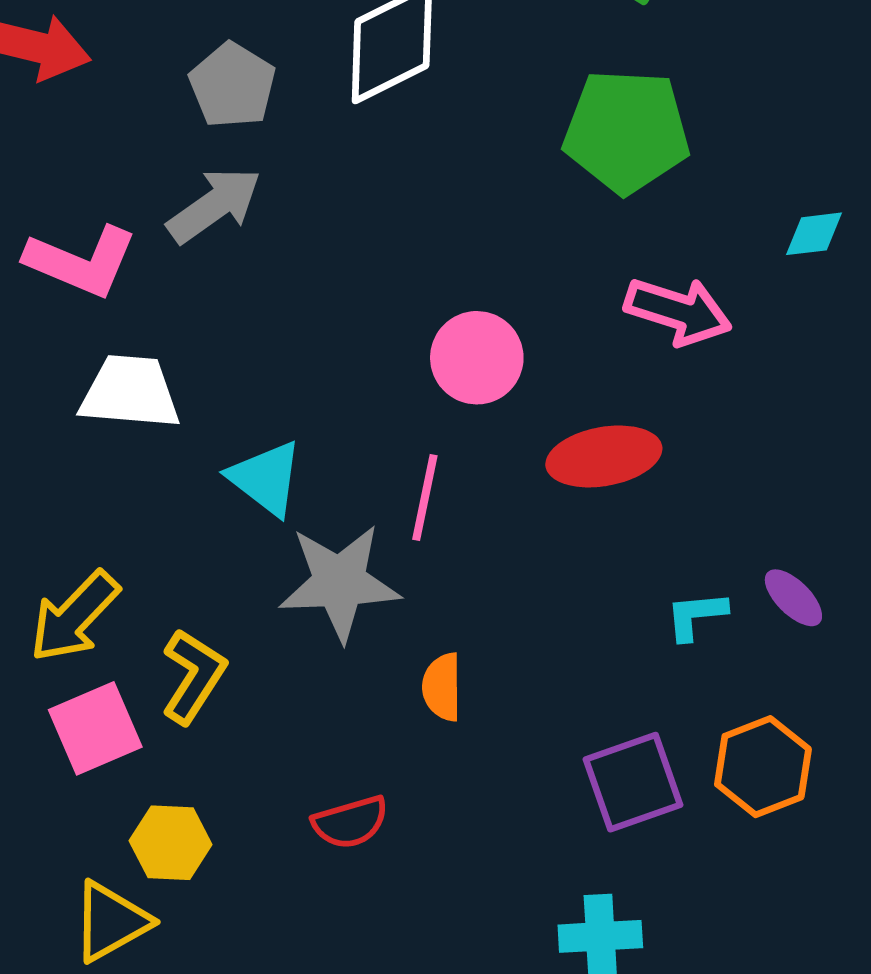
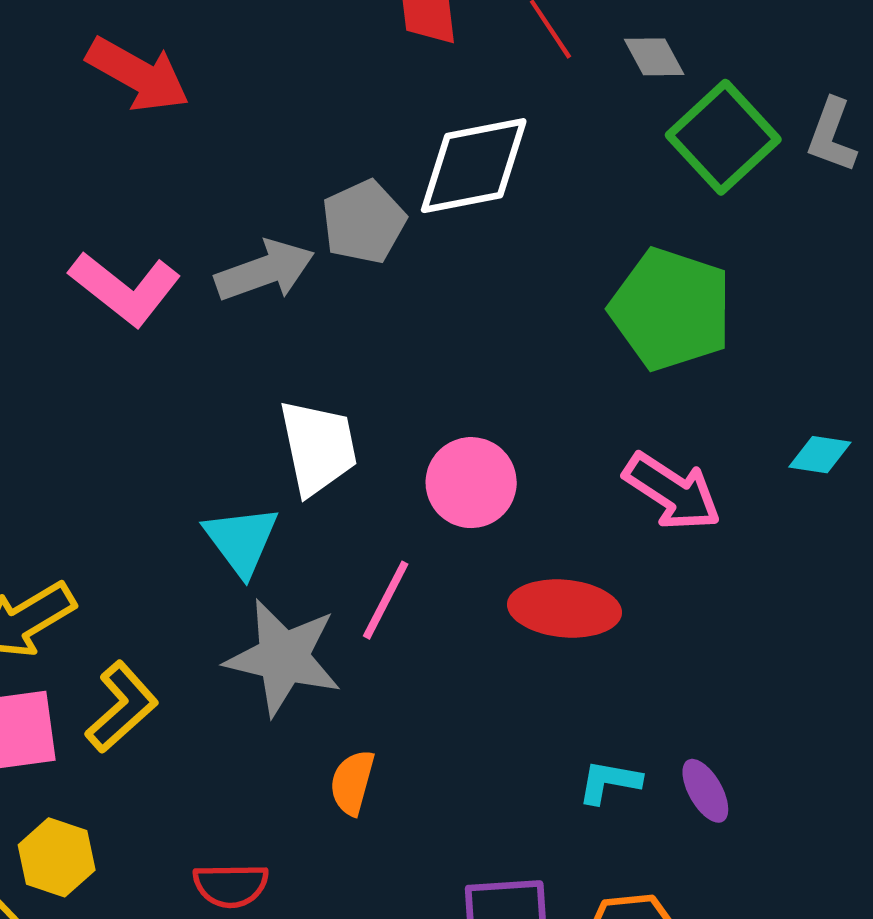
gray pentagon: (232, 85) -> (364, 222), moved
white trapezoid: (130, 392) -> (318, 447), moved, turned 58

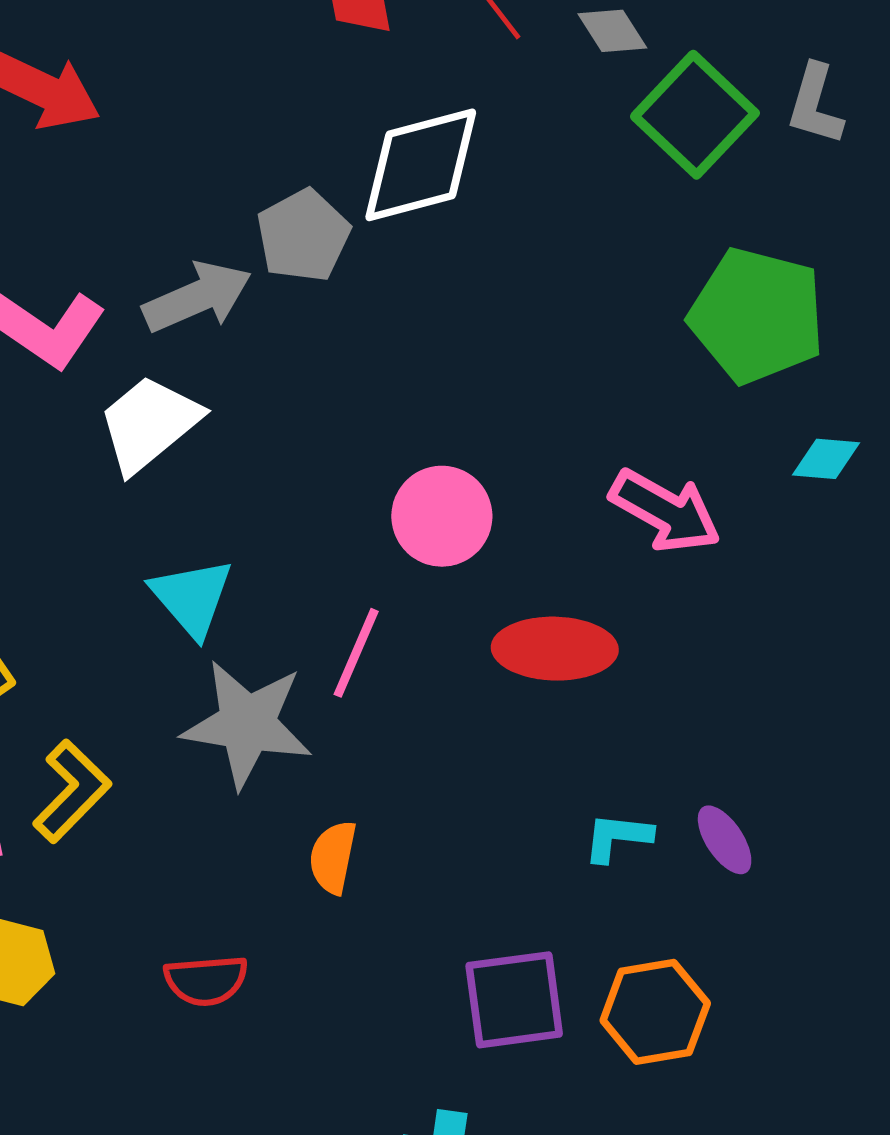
green pentagon: (671, 309) -> (757, 316), moved
white trapezoid: (318, 447) -> (149, 424), moved, turned -114

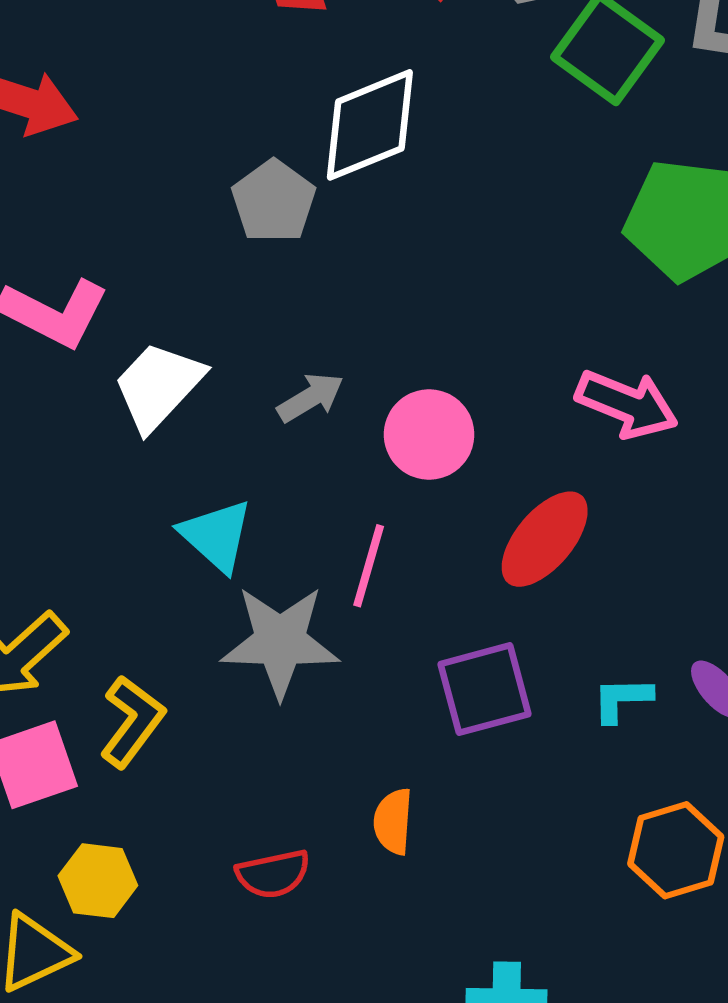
gray arrow: (197, 297) -> (310, 398), moved, size x0.7
red ellipse: (555, 649) -> (545, 539), turned -44
orange semicircle: (333, 857) -> (393, 821), moved
purple square: (514, 1000) -> (484, 689), moved

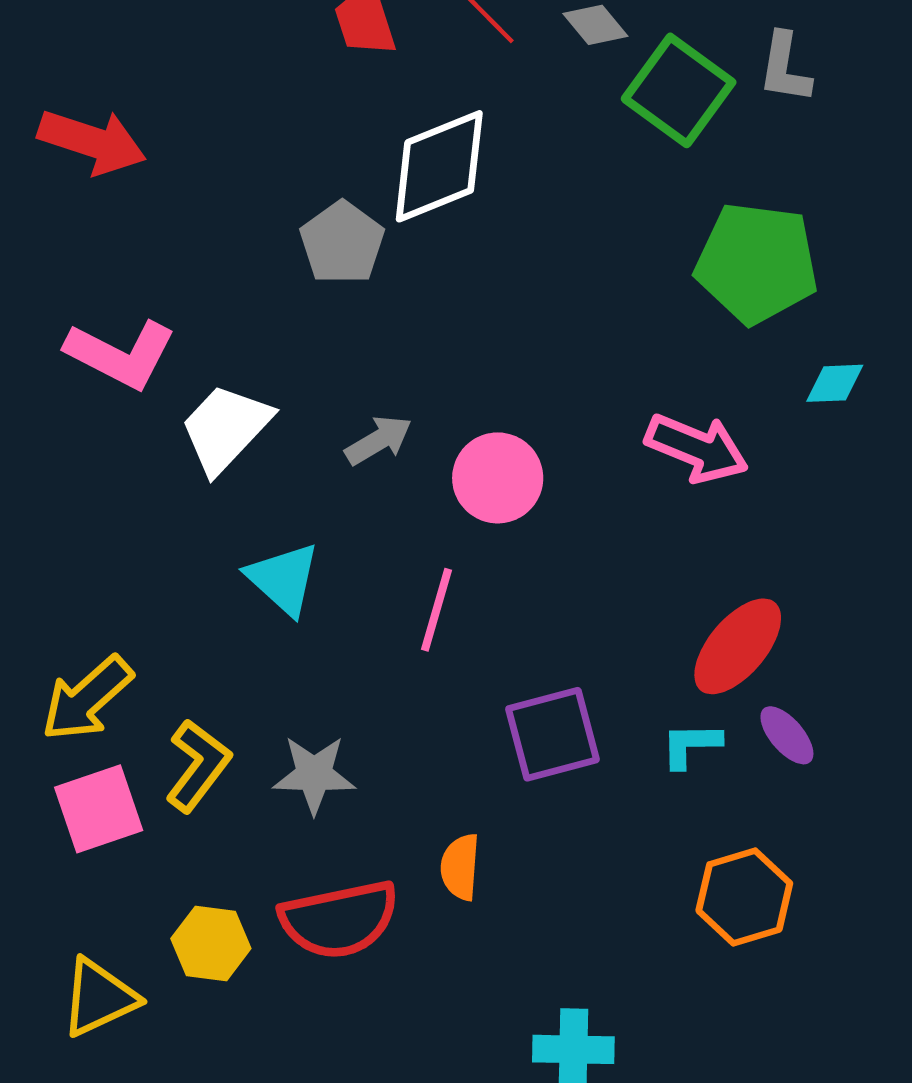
red ellipse: (545, 539) -> (738, 646), moved
gray star: (280, 642) -> (314, 774), moved, size x0.7
red semicircle: (273, 874) -> (339, 919), size x1.6
yellow hexagon: (98, 881) -> (211, 944), moved

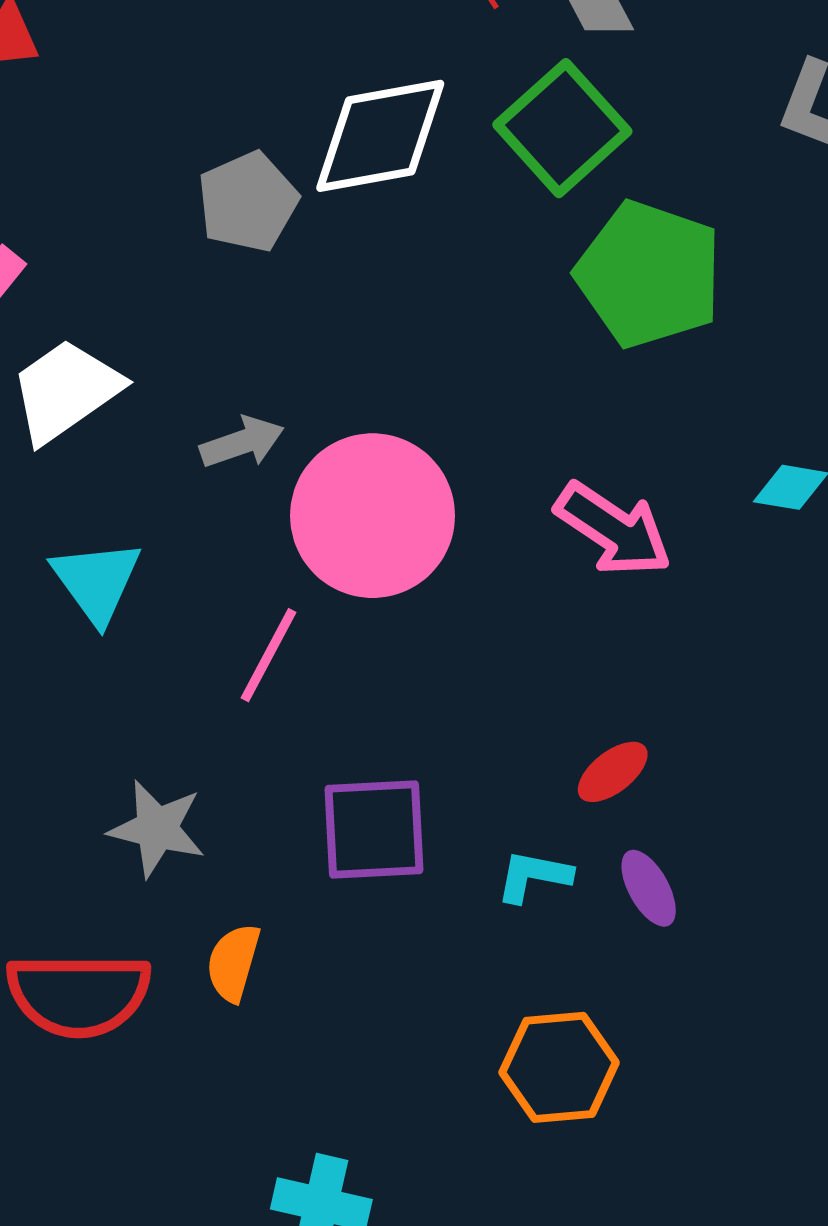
green square: (679, 90) -> (562, 128), moved
green pentagon: (757, 263) -> (649, 274), moved
pink circle: (498, 478) -> (373, 516), size x1.5
red ellipse: (738, 646) -> (613, 772), size x0.6
gray star: (314, 774) -> (157, 829), moved

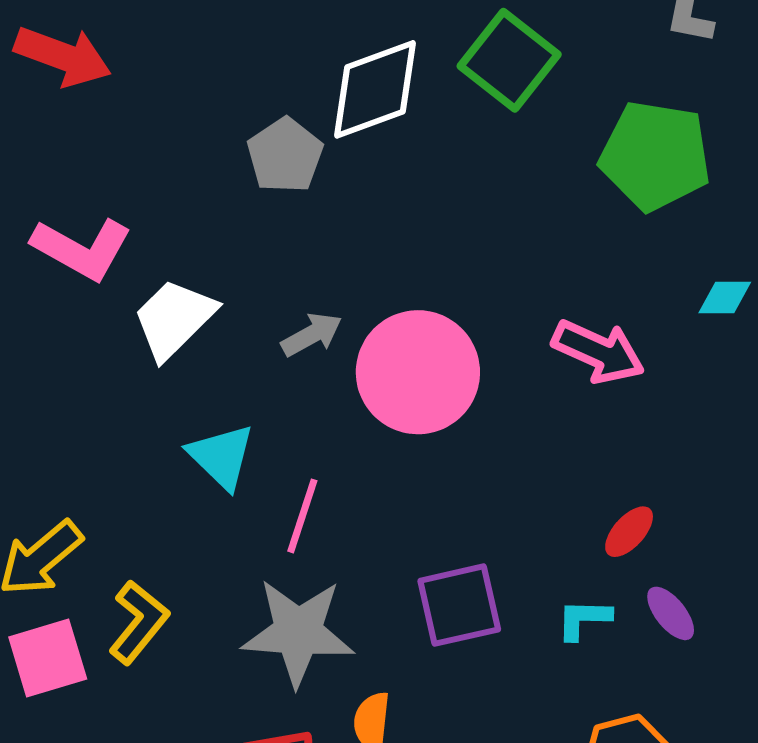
green pentagon: (649, 274) -> (655, 156), moved
pink line: (268, 655) -> (302, 516), moved
gray star: (157, 829) -> (298, 632), size x1.5

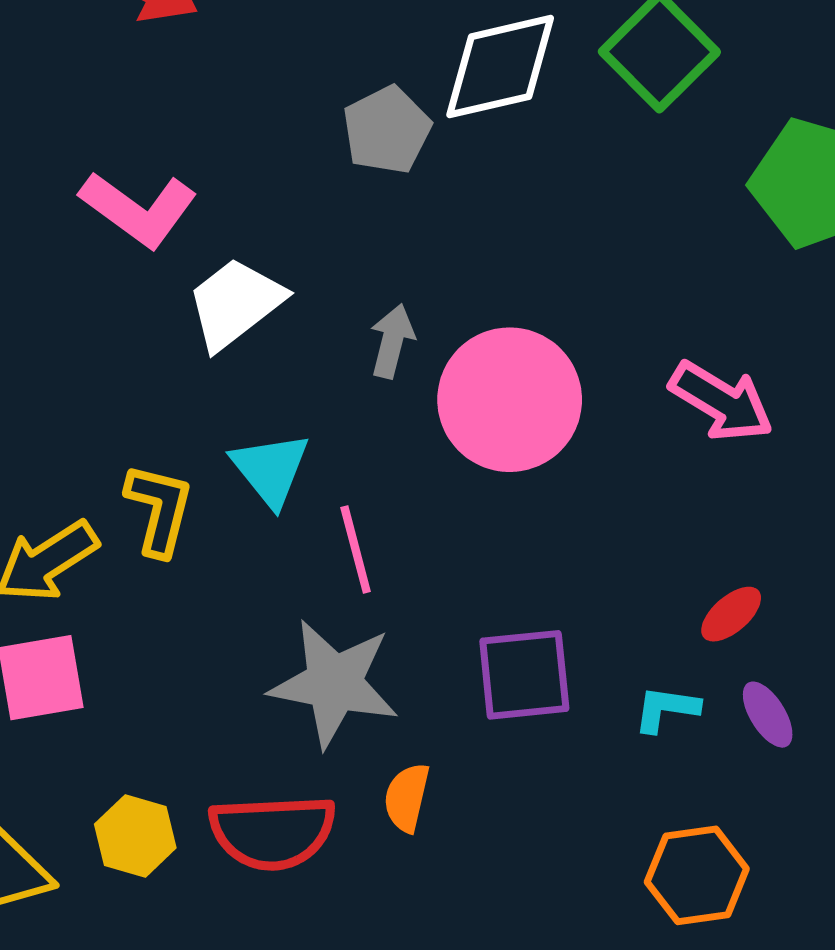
gray arrow: (312, 335) -> (392, 341), turned -54
pink line: (302, 516) -> (356, 549), turned -40
yellow L-shape: (139, 622) -> (159, 509), moved, turned -32

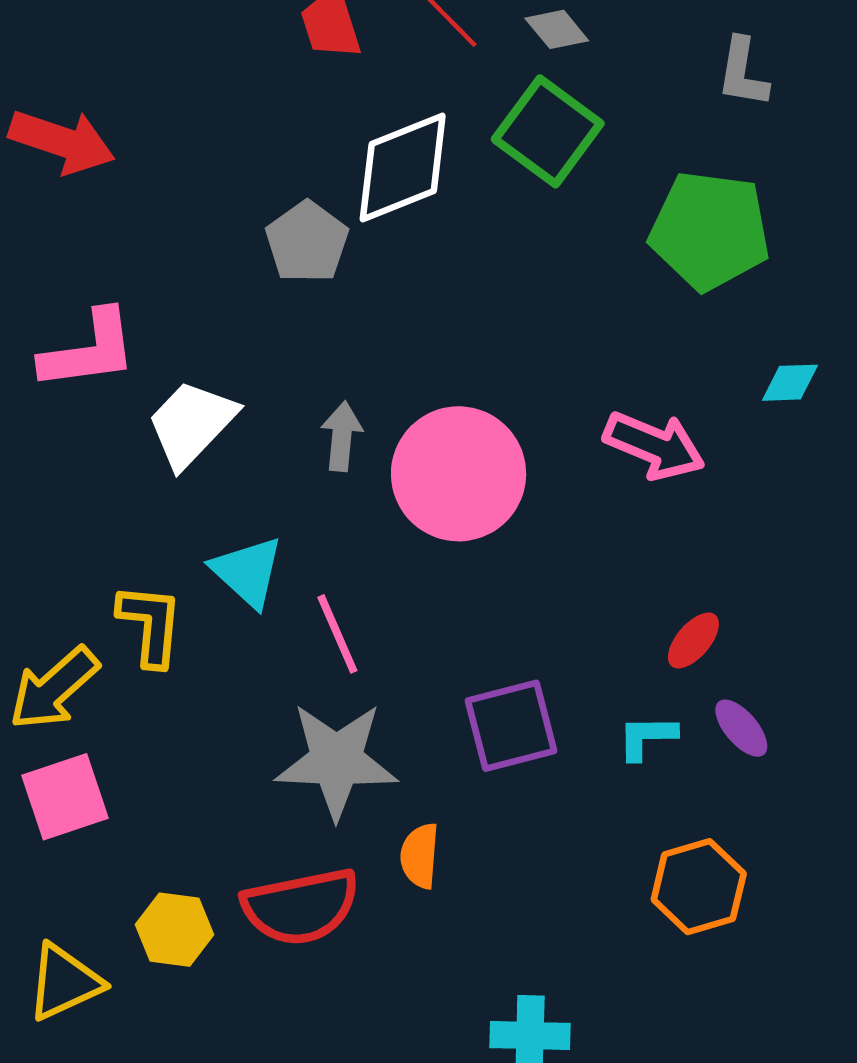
pink L-shape: (139, 209) -> (89, 350), turned -35

